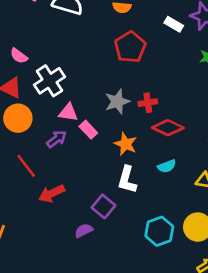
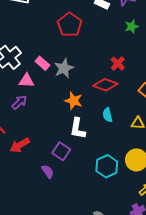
red cross: (148, 103) -> (118, 64), moved, turned -32
pink rectangle: (88, 130) -> (42, 63), moved
cyan semicircle: (167, 166) -> (108, 115), turned 104
purple semicircle: (84, 230) -> (48, 172), turned 88

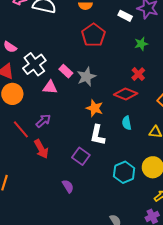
green star: (132, 26) -> (141, 44), moved
purple arrow: (19, 102) -> (43, 121), moved
red arrow: (20, 145) -> (41, 149), turned -90
purple semicircle: (48, 172) -> (68, 186), moved

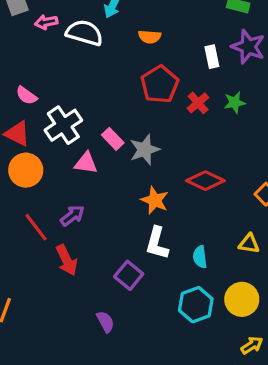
white rectangle: (125, 16) -> (212, 57), turned 48
red cross: (138, 74) -> (198, 103), moved
cyan semicircle: (127, 123) -> (200, 257), moved

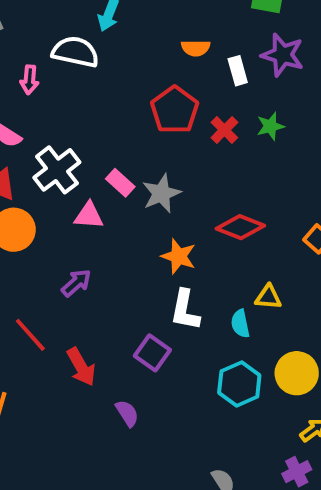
pink arrow: (46, 22) -> (29, 80), moved, turned -70
orange semicircle: (150, 37) -> (196, 48), moved
red line: (36, 227) -> (30, 335), moved
yellow triangle: (249, 244) -> (268, 297), moved
red arrow: (67, 260) -> (81, 367), moved

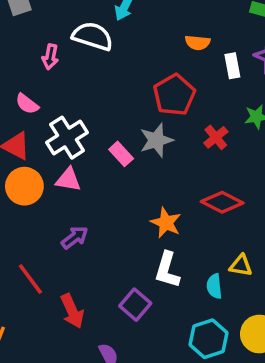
red cross: (224, 130) -> (216, 137), moved
gray star: (161, 193) -> (156, 140), moved
pink triangle: (89, 215) -> (68, 180), moved

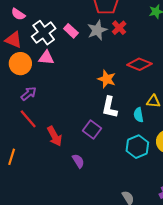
red cross: (216, 137) -> (119, 28), moved
pink rectangle: (121, 154) -> (71, 31), moved
purple arrow: (75, 237) -> (29, 94), moved

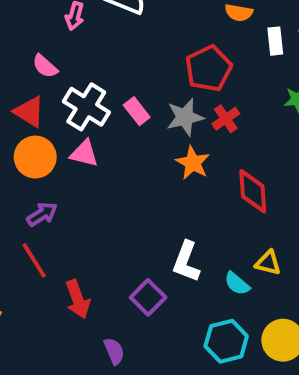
white cross: (44, 33) -> (86, 107), turned -30
red diamond: (139, 64) -> (253, 191), turned 55
orange star: (107, 79) -> (193, 163), moved
cyan semicircle: (138, 115) -> (237, 284), turned -48

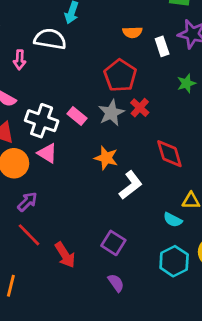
pink triangle: (84, 153) -> (47, 153), turned 30
orange star: (193, 163) -> (106, 158), moved
white L-shape: (186, 262) -> (131, 185), moved, turned -136
purple semicircle: (114, 351) -> (116, 283), moved

